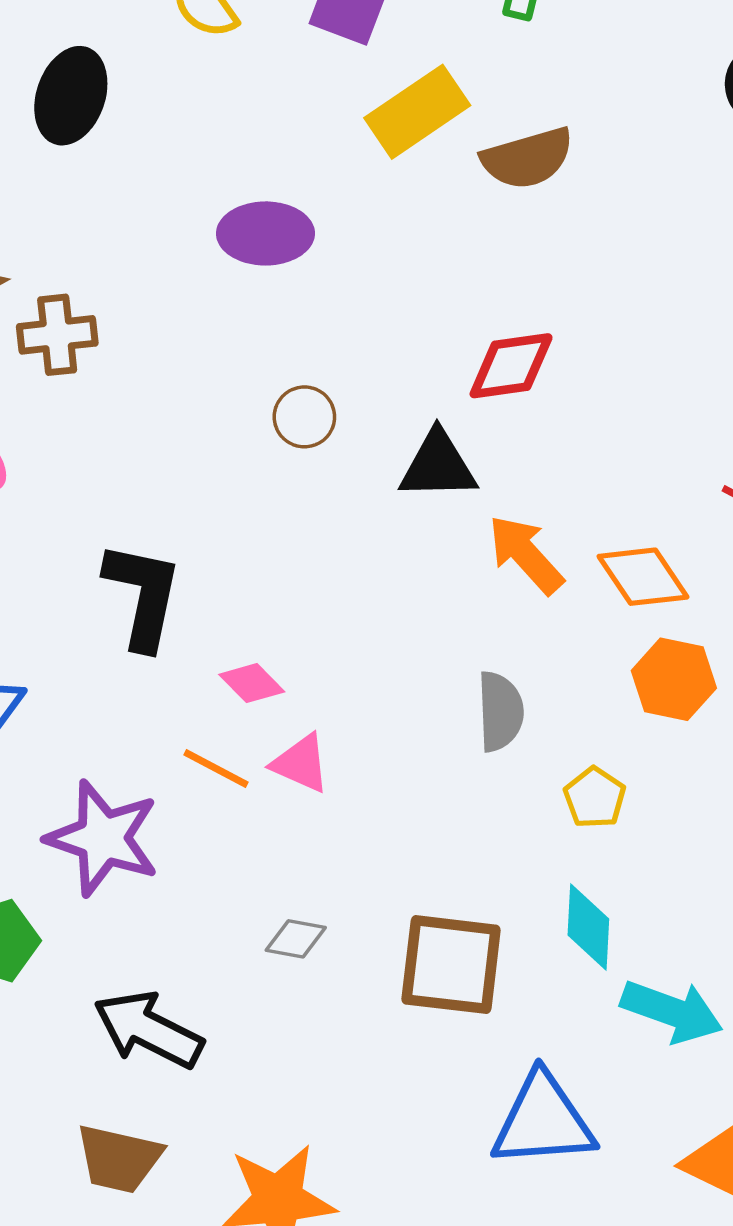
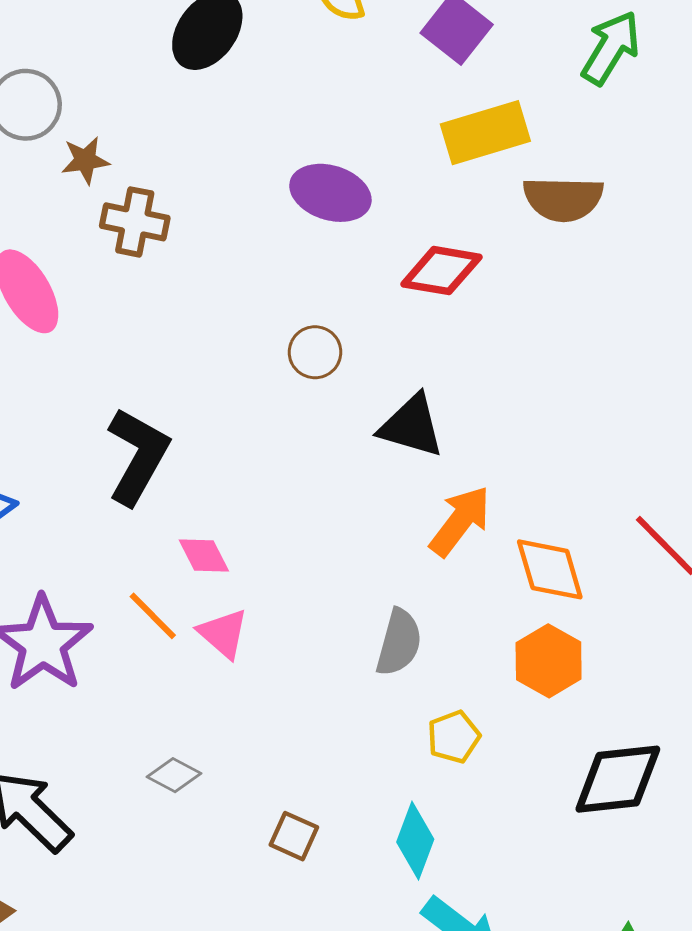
red diamond: (511, 366) -> (441, 271), moved
orange arrow: (526, 554) -> (460, 521), turned 62
brown square: (451, 965) -> (294, 836), size x0.5

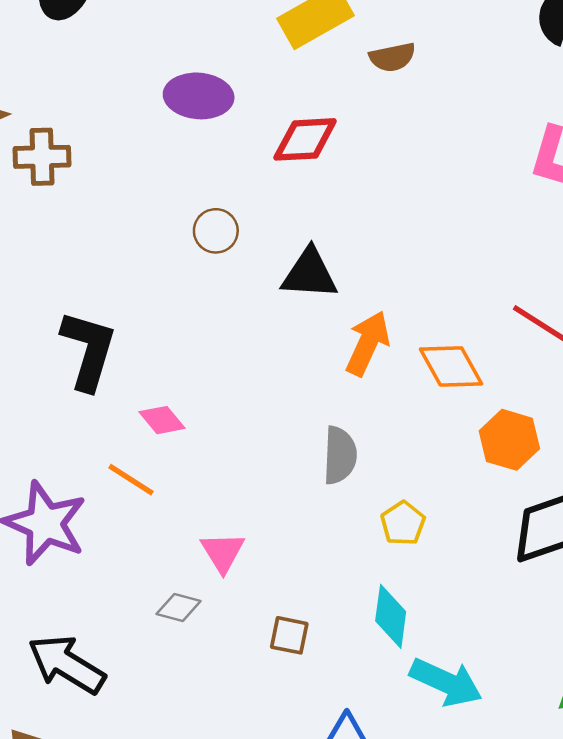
brown semicircle: (563, 199) -> (392, 57), size x0.7
pink triangle: (223, 634) -> (223, 552), moved, turned 30
orange hexagon: (549, 661) -> (509, 440), moved

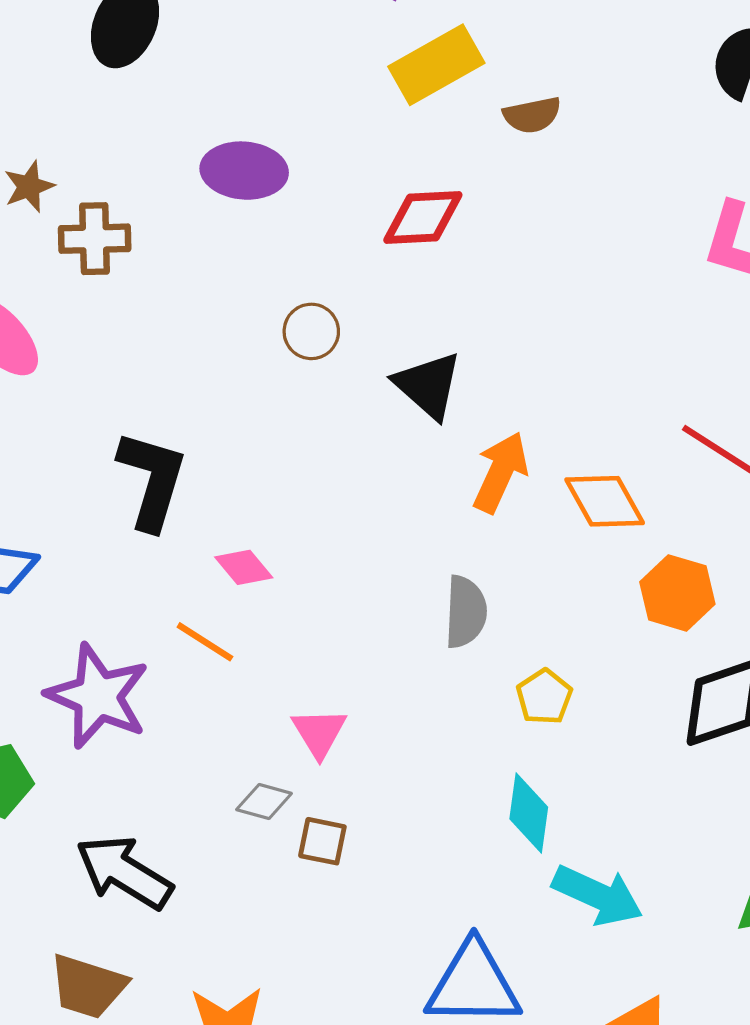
purple ellipse: (199, 96) -> (244, 171), moved
black triangle: (309, 274) -> (428, 385), turned 38
brown square: (289, 635) -> (322, 841), moved

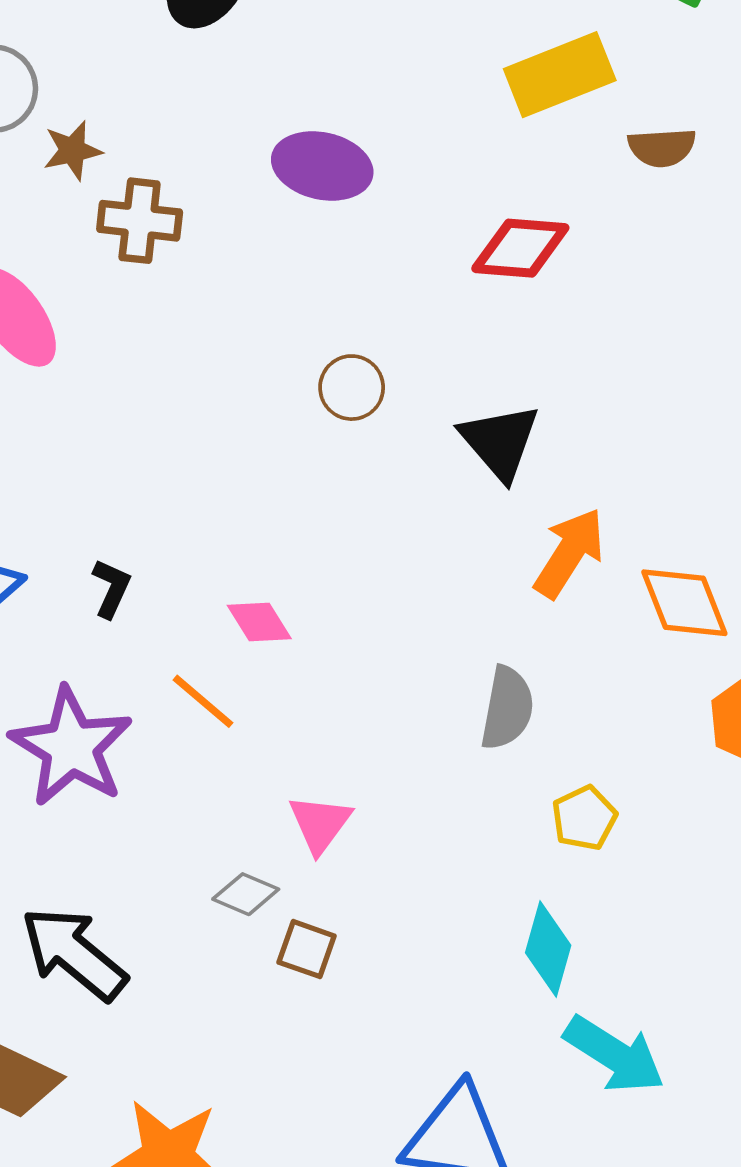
brown circle: (311, 331) -> (352, 388), moved
black L-shape: (152, 480) -> (111, 588), moved, size x0.5

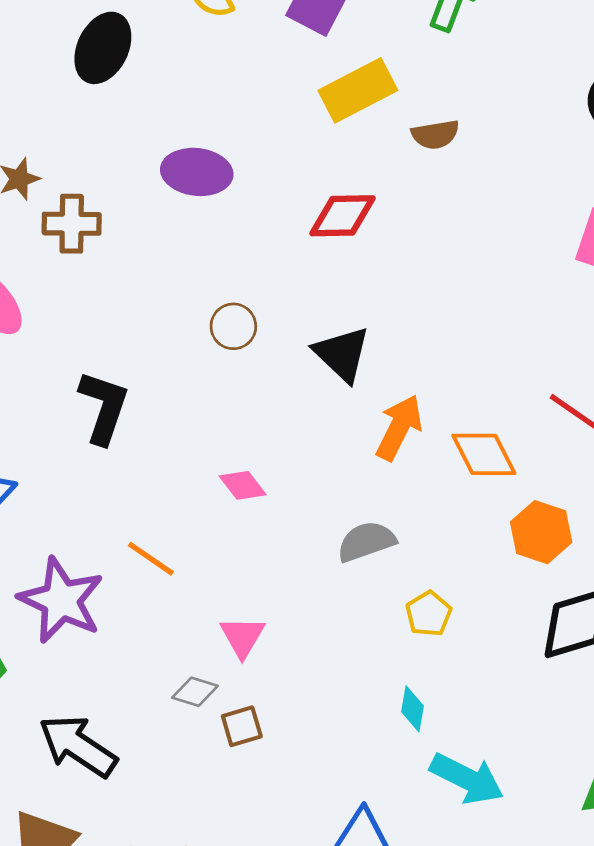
black L-shape: (111, 588) -> (104, 407), moved, size x1.8
pink diamond: (259, 622) -> (243, 485), moved
gray semicircle: (507, 708) -> (366, 542), turned -114
brown square: (307, 949) -> (242, 726), turned -30
cyan diamond: (548, 949) -> (413, 709), size x0.7

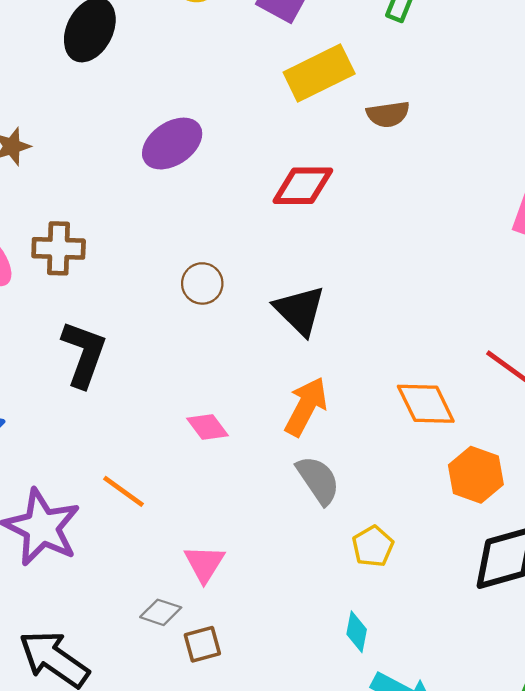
purple ellipse: (197, 172) -> (172, 144), turned -42
brown cross: (72, 224) -> (59, 248), moved
orange arrow: (399, 428) -> (306, 407), moved
gray semicircle: (366, 542) -> (318, 480), turned 74

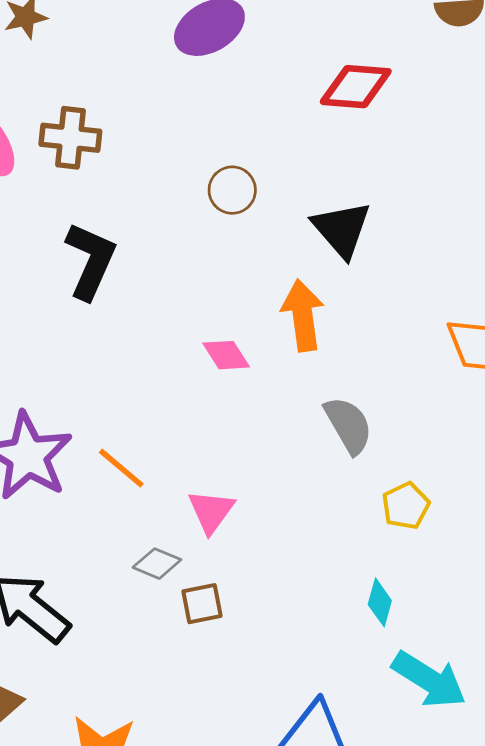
orange arrow: (306, 407) -> (303, 315), moved, turned -40
orange line: (123, 491) -> (121, 468), moved

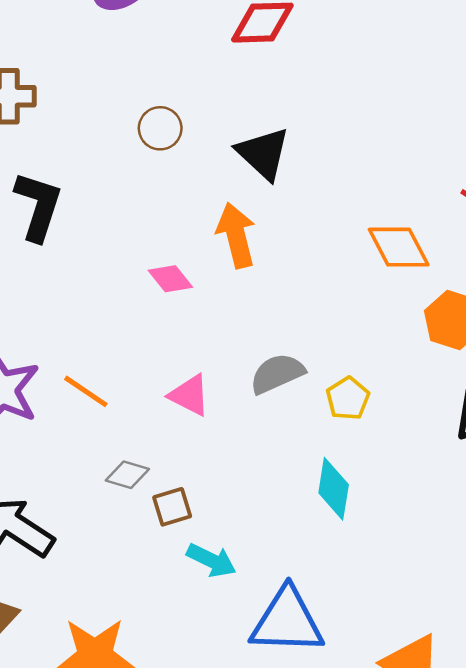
gray semicircle: (348, 425) -> (277, 373), moved, turned -78
pink triangle: (211, 511) -> (189, 395), moved, turned -33
cyan diamond: (380, 602) -> (334, 489), size x1.4
cyan arrow: (429, 680) -> (211, 560), moved, size x0.7

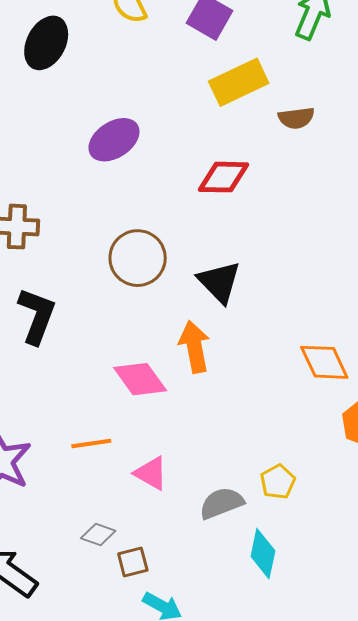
brown circle: (160, 128) -> (138, 258), size x1.6
pink diamond: (170, 279) -> (140, 379), size x1.5
gray semicircle: (277, 373) -> (222, 503), moved
orange line: (86, 391) -> (91, 443), moved, turned -45

